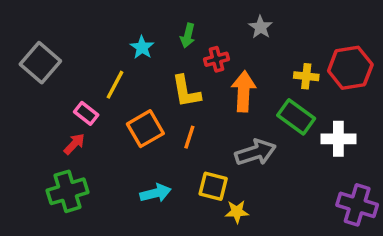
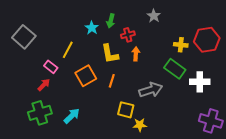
cyan star: (142, 47) -> (92, 28), moved
orange arrow: (244, 91) -> (136, 54), moved, size x0.6
cyan arrow: (156, 193) -> (72, 116), moved, turned -30

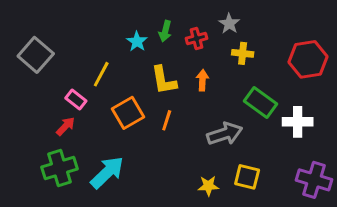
red cross: (128, 35) -> (196, 38), moved
yellow cross: (181, 45) -> (243, 53), moved
yellow square: (126, 110) -> (247, 177), moved
cyan arrow: (72, 116) -> (107, 172), size x1.4

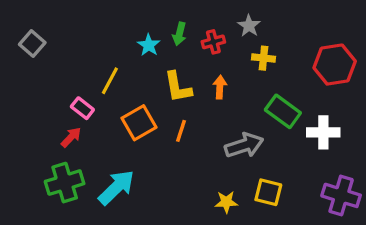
gray square: (36, 55) -> (32, 43), moved, size x0.7

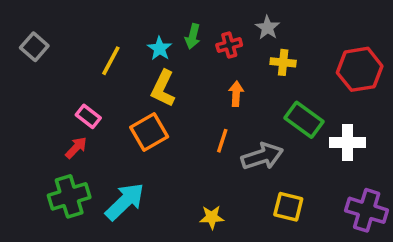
yellow line: (110, 81) -> (111, 61), moved
yellow L-shape: (178, 87) -> (163, 89), moved, turned 36
orange line: (181, 131) -> (222, 141), moved
yellow star: (226, 202) -> (212, 217), moved

